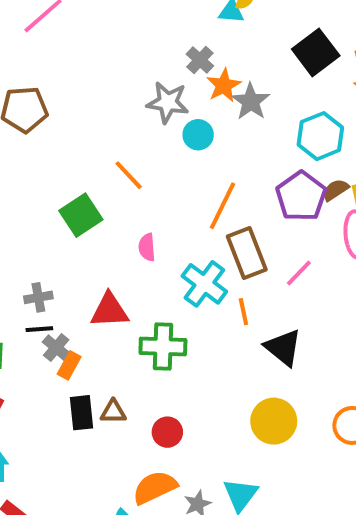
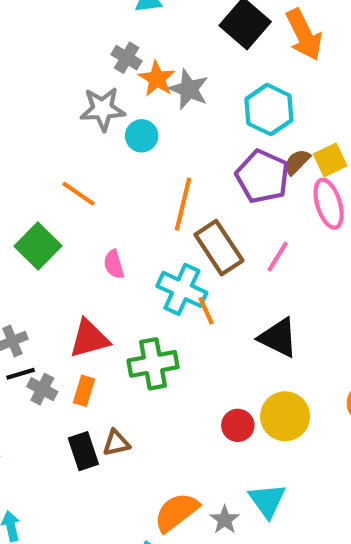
orange line: (243, 312) -> (206, 311), moved
orange rectangle: (69, 365) -> (84, 391), moved
red circle: (167, 432) -> (238, 425), moved

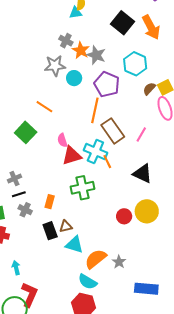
purple pentagon: (263, 176) -> (107, 84), moved
red triangle: (89, 339) -> (72, 156), moved
gray cross: (42, 389) -> (25, 210), moved
cyan triangle: (267, 501) -> (74, 245), moved, turned -36

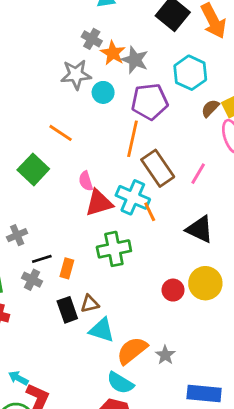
purple pentagon: (107, 84) -> (150, 102), turned -30
black line: (19, 194) -> (42, 259), moved
cyan arrow: (16, 268) -> (18, 378), moved, turned -48

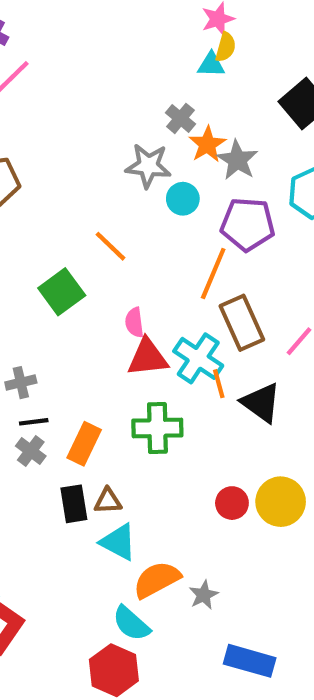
black triangle: (200, 229) -> (261, 403), moved
black line: (42, 259) -> (34, 422), moved
orange rectangle: (67, 268) -> (84, 444), size x1.4

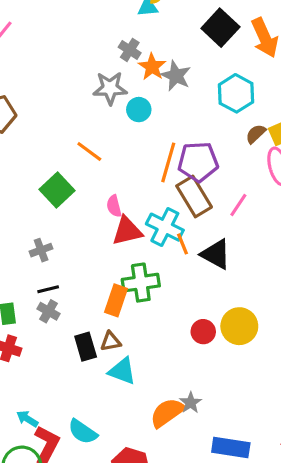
purple pentagon: (248, 224) -> (198, 162), moved
gray cross: (21, 383) -> (41, 250), moved
orange rectangle: (84, 444) -> (116, 300), moved
orange semicircle: (157, 580) -> (167, 413), moved
cyan semicircle: (131, 623) -> (83, 432), moved

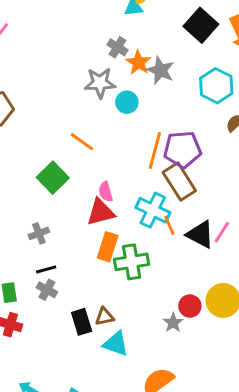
pink line: (238, 205) -> (222, 232), moved
red triangle: (127, 231) -> (101, 212), moved
orange rectangle: (116, 300) -> (108, 247), moved
gray star: (191, 403) -> (173, 323), moved

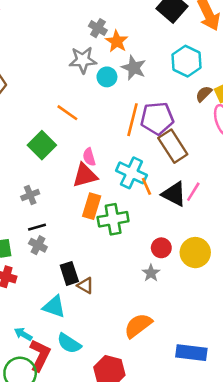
gray star: (160, 70) -> (134, 68), moved
brown rectangle: (179, 182) -> (173, 146), moved
red circle: (190, 306) -> (161, 248), moved
brown triangle: (105, 317) -> (85, 286), moved, turned 42
cyan triangle: (116, 344) -> (54, 307), moved

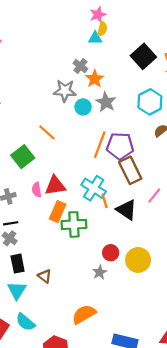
pink semicircle: (89, 157) -> (37, 190), moved
pink line: (193, 192) -> (154, 196), moved
black rectangle: (69, 273) -> (18, 264), moved
cyan triangle: (54, 307) -> (17, 290), turned 36

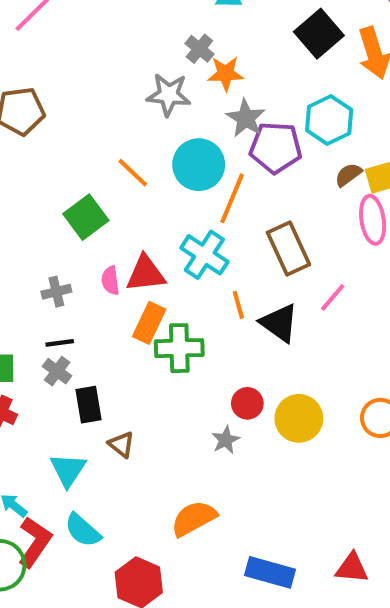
orange star: (95, 79) -> (226, 74), turned 30
cyan circle: (83, 107) -> (199, 165), moved, size x1.6
purple pentagon: (120, 146) -> (276, 148), moved
cyan cross: (94, 188) -> (204, 255), moved
black rectangle: (18, 264) -> (88, 405), moved

